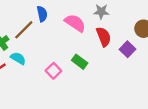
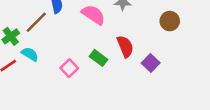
red semicircle: (104, 37) -> (125, 46), moved
purple square: (128, 49) -> (151, 63), moved

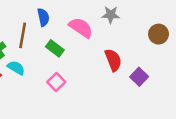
brown line: (36, 22) -> (23, 35), turned -35
green rectangle: (99, 58) -> (55, 48), moved

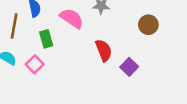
green rectangle: (55, 48) -> (46, 39), turned 36
pink square: (56, 82) -> (35, 64), moved

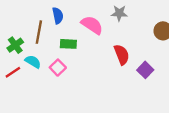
green rectangle: (46, 39) -> (68, 44), turned -70

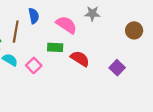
green rectangle: (68, 44) -> (55, 47), moved
red semicircle: (122, 55) -> (80, 59), moved, turned -36

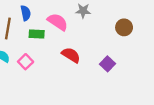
green rectangle: (55, 47) -> (37, 34), moved

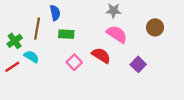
pink semicircle: (58, 22) -> (117, 34), moved
pink square: (26, 62) -> (74, 62), moved

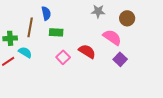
brown circle: (155, 27) -> (127, 18), moved
pink semicircle: (117, 34) -> (112, 37), moved
green cross: (15, 41) -> (10, 38), turned 32

